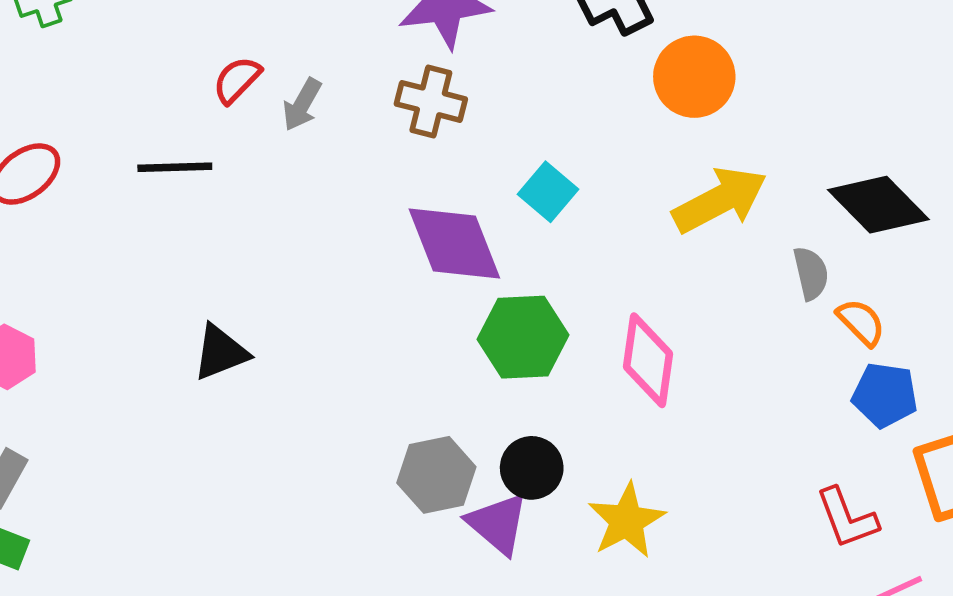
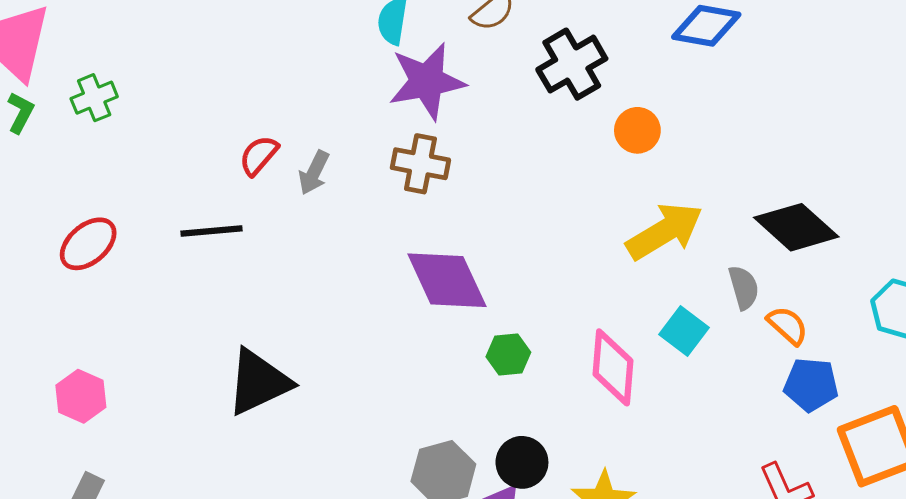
orange circle: (694, 77) -> (637, 130), size x0.7
cyan square: (548, 192) -> (684, 331), moved
green hexagon: (523, 337) -> (508, 354), size x0.6
black triangle: (221, 352) -> (259, 382), size x1.4

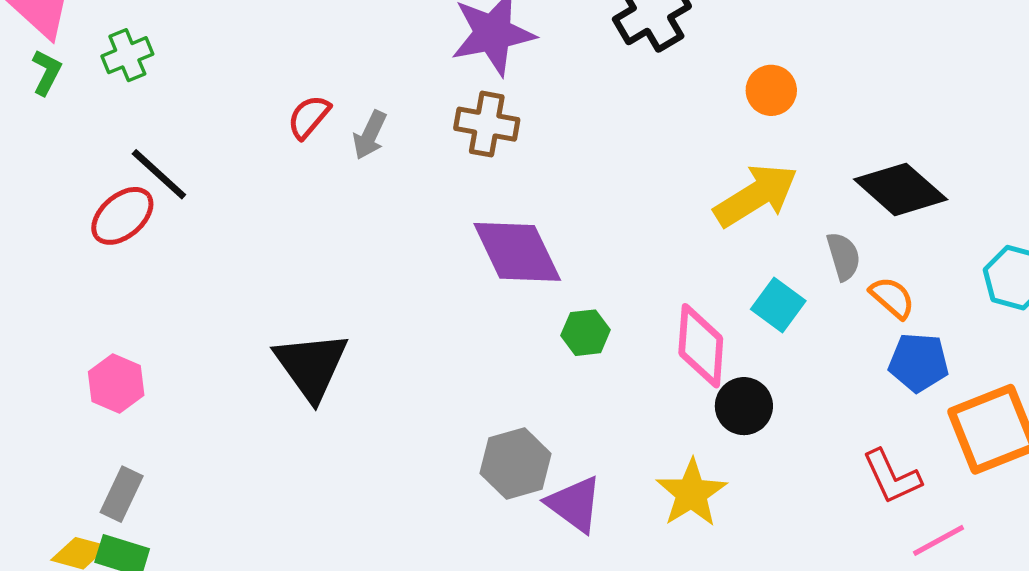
orange circle: (637, 130) -> (771, 90), moved
black line: (212, 231) -> (159, 174), moved, turned 48
black triangle: (259, 382) -> (311, 366), turned -40
black circle: (522, 462) -> (744, 406), moved

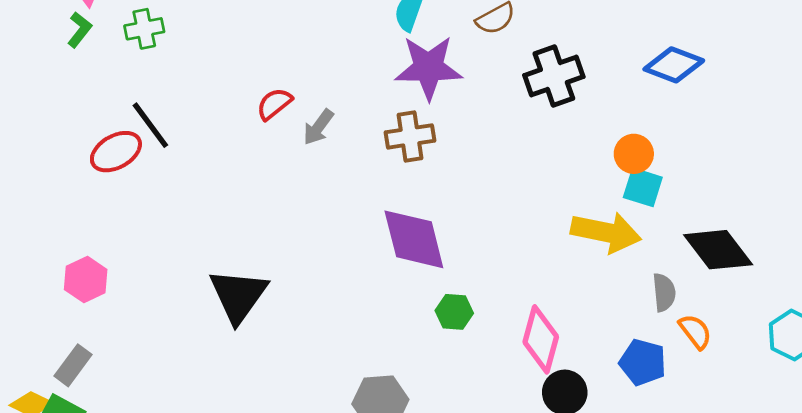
brown cross: (487, 124) -> (410, 136), turned -30
yellow arrow: (756, 195) -> (606, 232), turned 32
cyan square: (778, 305) -> (643, 187), moved, turned -30
blue pentagon: (919, 362) -> (643, 362), moved

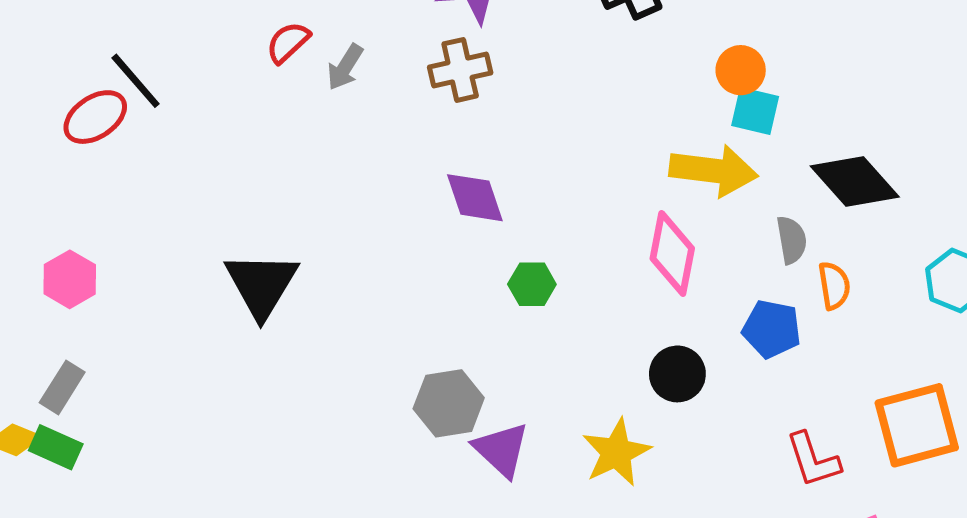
purple diamond: (414, 239) -> (475, 198), size x0.7
orange semicircle: (695, 331) -> (834, 286), turned 33
pink diamond: (541, 339) -> (672, 253), moved

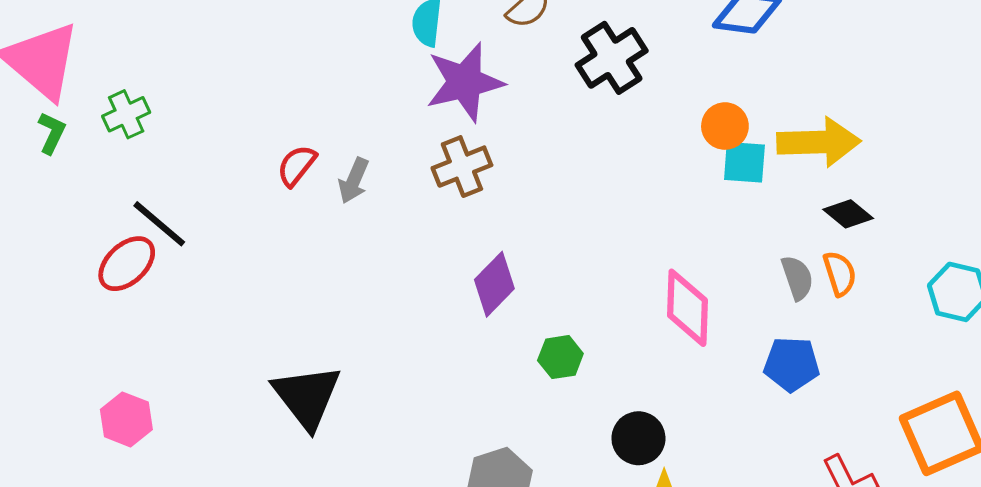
yellow arrow: (713, 171) -> (819, 142), moved
black diamond: (855, 182) -> (848, 214), size x0.6
purple diamond: (475, 198) -> (494, 284), turned 72
orange semicircle: (834, 286) -> (840, 274), moved
black circle: (677, 374) -> (638, 438), moved

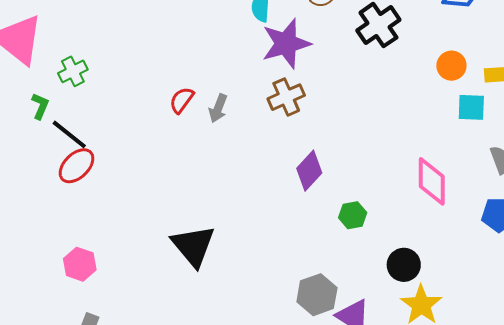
green L-shape: (52, 133) -> (40, 106), moved
cyan square: (744, 162) -> (471, 107), moved
black line: (159, 224) -> (69, 134), moved

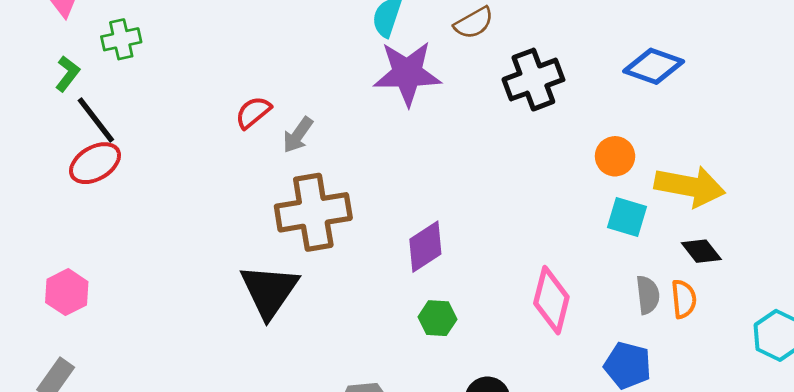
brown cross: (286, 97) -> (313, 212), moved, size x1.5
purple diamond: (309, 171) -> (425, 247), moved
black triangle: (193, 246) -> (269, 291), moved

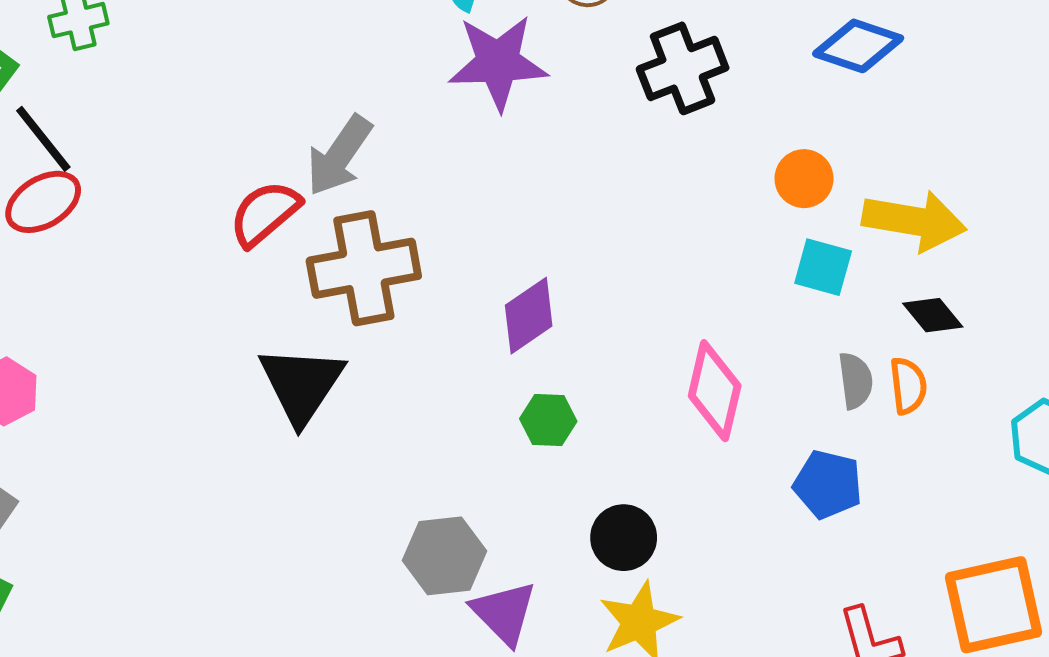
red semicircle: (253, 112) -> (265, 213), moved, size x1.4
gray arrow: (298, 135) -> (339, 156), size x1.5

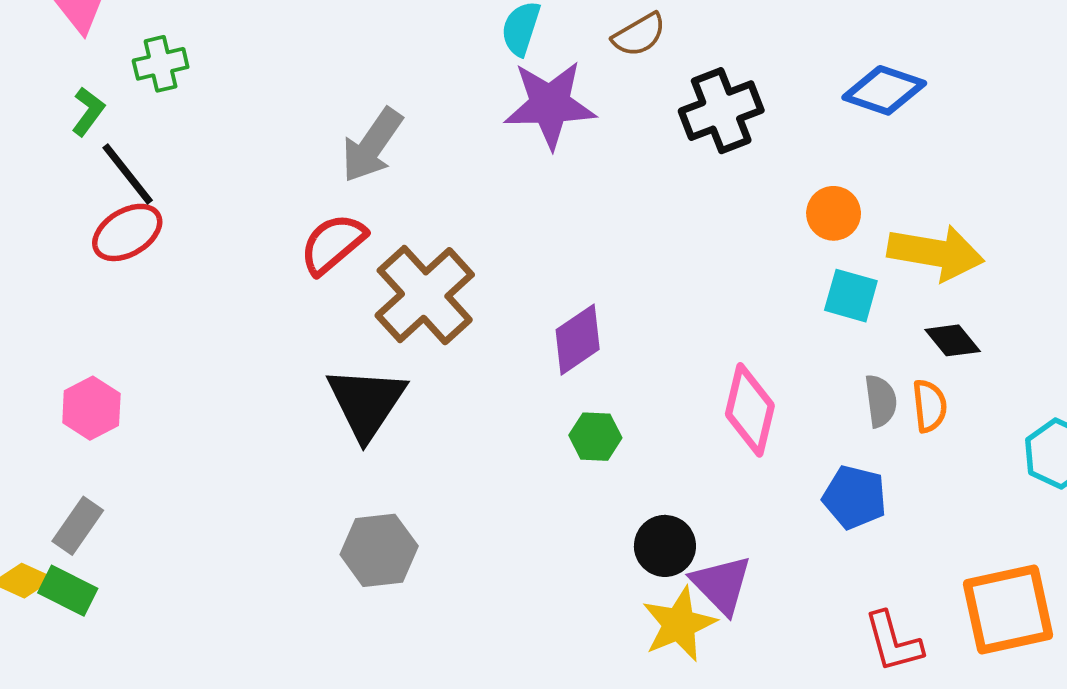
gray arrow: (339, 156) -> (372, 145), moved
brown cross: (364, 268) -> (425, 295), turned -32
gray hexagon: (445, 556) -> (379, 550), moved
purple triangle: (504, 613) -> (721, 585), moved

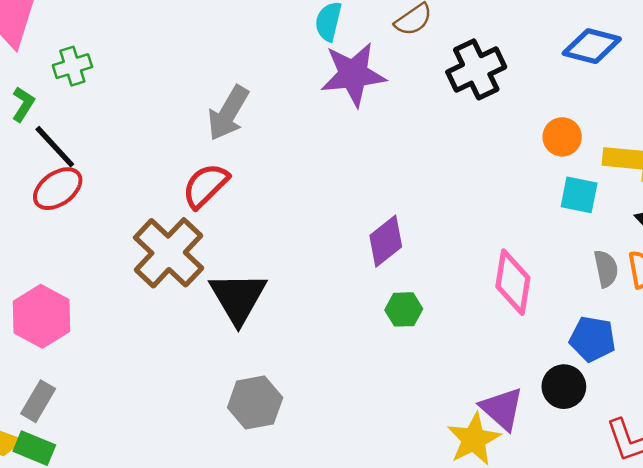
brown cross: (425, 295) -> (169, 253), moved
pink hexagon: (91, 408) -> (41, 316), size x1.4
black circle: (665, 546) -> (564, 387), moved

